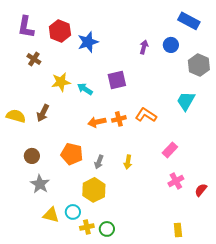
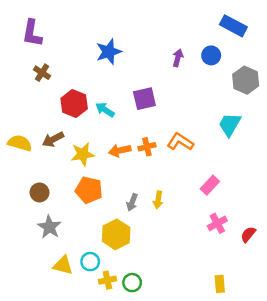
red hexagon: (60, 31) -> (74, 104), moved
yellow star: (61, 82) -> (83, 154), moved
brown arrow: (43, 113) -> (53, 139), turned 36
gray arrow: (99, 162) -> (132, 202), moved

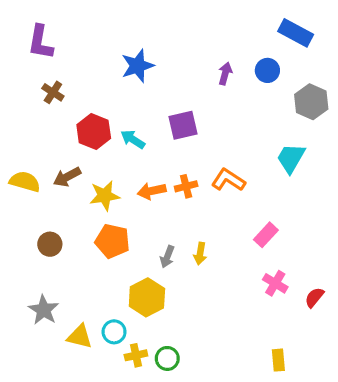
pink cross: (217, 223) -> (275, 283), turned -30
gray star: (49, 227) -> (44, 310), moved

